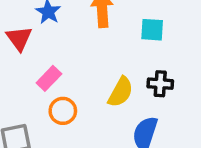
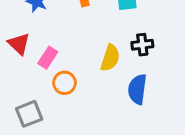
red triangle: (19, 38) -> (19, 44), moved

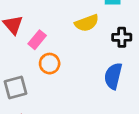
yellow semicircle: (110, 58) -> (87, 23), moved, turned 45

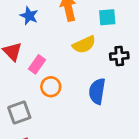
blue semicircle: (113, 76) -> (97, 91), moved

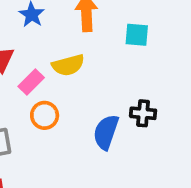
yellow semicircle: (84, 45) -> (68, 65), moved
black cross: (119, 56) -> (143, 113), moved

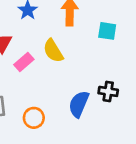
yellow semicircle: (68, 65) -> (53, 51), turned 70
orange circle: (45, 115) -> (34, 118), moved

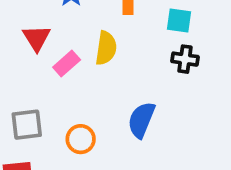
yellow semicircle: (53, 51) -> (106, 48), turned -140
black cross: (108, 91) -> (185, 59), moved

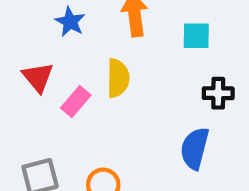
black cross: (185, 59) -> (218, 93), moved
blue semicircle: (141, 120) -> (195, 148), moved

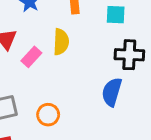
black cross: (218, 93) -> (129, 55), size x1.4

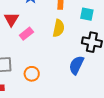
yellow semicircle: (61, 42) -> (59, 28), moved

